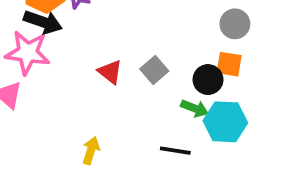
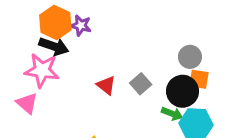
gray circle: (235, 24) -> (190, 57), moved
black circle: (208, 80) -> (183, 91), size x1.4

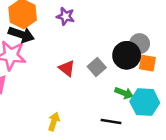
purple star: (81, 25) -> (66, 16), moved
black circle: (183, 91) -> (127, 55), moved

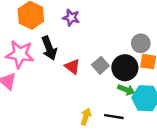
black arrow: (21, 35) -> (49, 48), moved, turned 50
black circle: (127, 55) -> (125, 68), moved
yellow arrow: (54, 122) -> (86, 117), moved

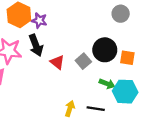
purple star: (71, 18) -> (39, 20), moved
gray circle: (141, 43) -> (121, 14), moved
black circle: (125, 68) -> (105, 50), moved

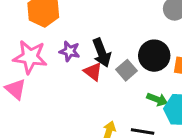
purple star: (39, 20) -> (70, 51), moved
black arrow: (36, 45) -> (102, 53), moved

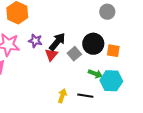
black arrow: (102, 53) -> (57, 42), turned -120
red triangle: (93, 72) -> (51, 55), turned 32

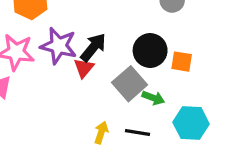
purple star: (35, 41) -> (59, 46), size x1.6
gray square: (74, 54) -> (130, 84), moved, size x1.5
cyan hexagon: (111, 81) -> (191, 123), moved

